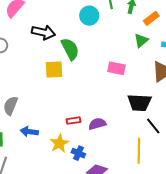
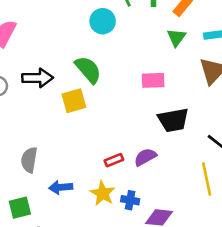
black arrow: (43, 32) -> (38, 78), moved
black trapezoid: (139, 103) -> (173, 120), moved

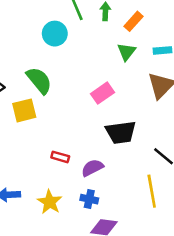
pink rectangle: (153, 80) -> (102, 93), turned -35
red rectangle: (114, 160) -> (60, 157), moved, turned 36
blue cross: (130, 200) -> (89, 199), moved

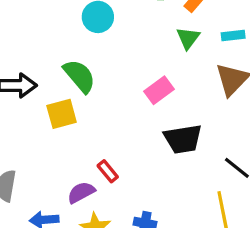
red rectangle: (60, 157) -> (108, 171), turned 36
purple semicircle: (92, 168) -> (81, 192), moved

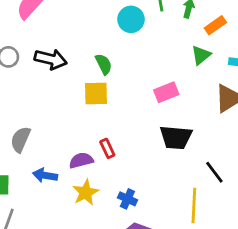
green semicircle: (79, 76) -> (104, 64), size x0.7
yellow square: (62, 114) -> (96, 93), moved

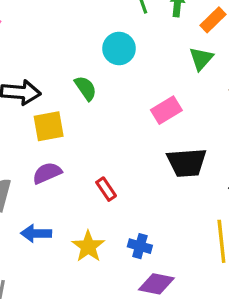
cyan circle: (131, 19) -> (119, 48), moved
yellow square: (96, 93) -> (49, 126), moved
purple semicircle: (81, 160) -> (47, 173), moved

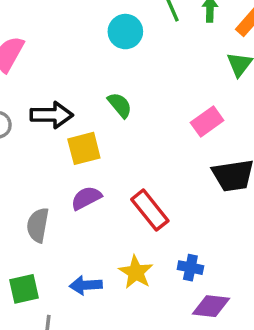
cyan circle: (119, 48) -> (125, 32), moved
red rectangle: (106, 189) -> (150, 210), size x1.6
blue arrow: (36, 233) -> (86, 285), moved

